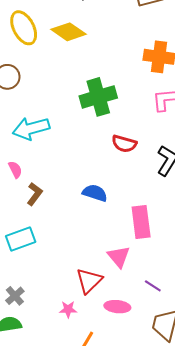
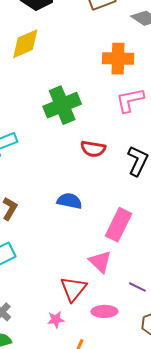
yellow diamond: (68, 32) -> (25, 44), turned -52
pink rectangle: (141, 222) -> (119, 225), turned 40

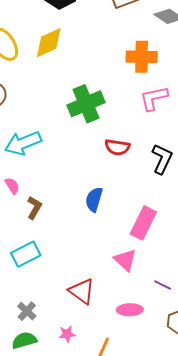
blue semicircle: (69, 201) -> (94, 199), turned -85
red triangle: (73, 289) -> (82, 291), moved, turned -32
pink star: (56, 320) -> (67, 334), moved

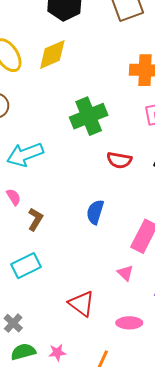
pink triangle: (125, 260) -> (125, 273), size x0.7
gray cross: (27, 311) -> (13, 323), moved
pink star: (67, 334) -> (57, 353), moved

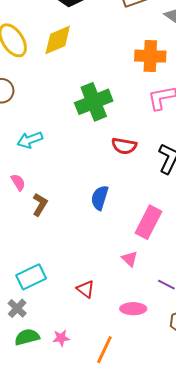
cyan arrow: (25, 155) -> (30, 140), size x0.7
cyan rectangle: (26, 266) -> (31, 277), moved
red triangle: (82, 304) -> (86, 289), size x0.7

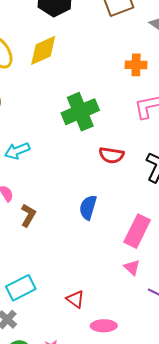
orange cross: (150, 56) -> (136, 65), size x0.7
pink triangle: (130, 259) -> (132, 267), moved
pink ellipse: (133, 309) -> (104, 326), moved

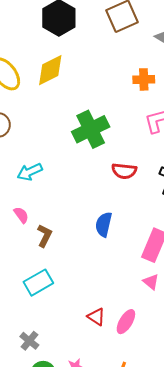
cyan rectangle: (21, 288) -> (38, 283), moved
pink ellipse: (104, 326) -> (126, 322), moved, turned -55

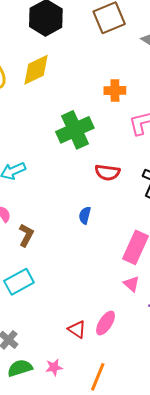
orange cross: (144, 79) -> (115, 91), moved
blue semicircle: (104, 224) -> (85, 215), moved, size x0.7
red triangle: (96, 317) -> (77, 329), moved

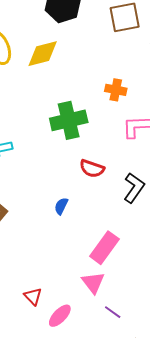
pink triangle: (131, 284) -> (93, 283), size x1.4
red triangle: (77, 329) -> (33, 296), moved

